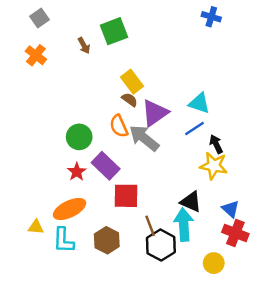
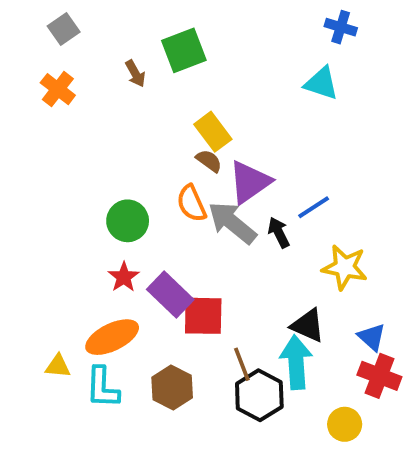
cyan triangle: (199, 103) -> (321, 83), moved
black arrow: (216, 144) -> (279, 232), moved
purple rectangle: (106, 166) -> (170, 294), moved

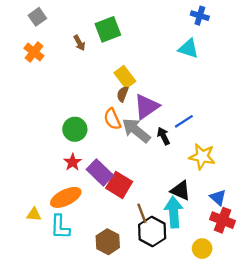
brown semicircle: (209, 161) -> (123, 94), turned -105
red square: (203, 316) -> (119, 185), turned 30
brown hexagon: (172, 387) -> (108, 242), moved

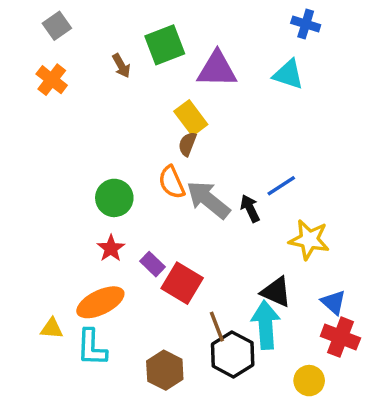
purple triangle: (146, 107) -> (217, 69), moved, turned 36
purple rectangle: (100, 172) -> (153, 264), size x0.6

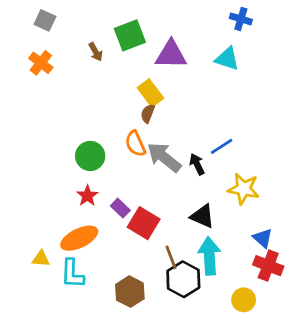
gray square: (57, 26) -> (45, 20), turned -30
black triangle: (276, 292) -> (202, 216), moved

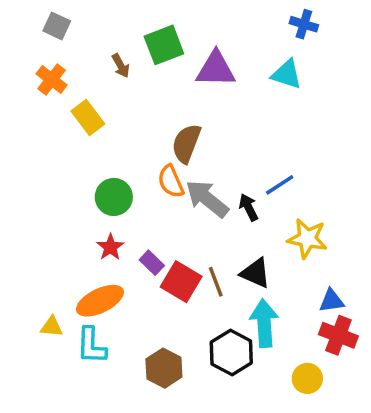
yellow rectangle: (150, 93) -> (88, 118), moved
brown semicircle: (148, 114) -> (186, 143), size x1.6
blue triangle: (263, 238) -> (332, 301), turned -50
brown line: (171, 257) -> (216, 282), moved

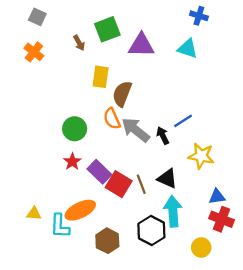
yellow rectangle: (88, 118) -> (101, 77), moved, turned 45
purple rectangle: (152, 263) -> (99, 172), size x1.5
orange ellipse: (100, 301) -> (80, 210), moved

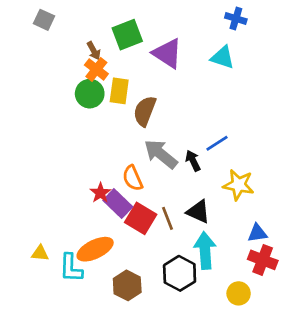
purple triangle: (141, 45) -> (167, 53), turned 32
orange cross: (34, 52) -> (96, 69), moved
orange semicircle: (112, 119) -> (133, 178), moved
green circle: (75, 129) -> (90, 94), moved
red star: (72, 162) -> (100, 193), moved

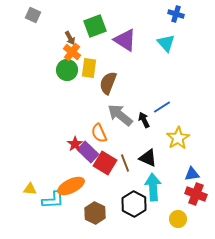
cyan triangle: (222, 57) -> (166, 43), turned 30
yellow star: (239, 185) -> (178, 138), turned 30
cyan L-shape: (71, 268) -> (53, 200), turned -95

